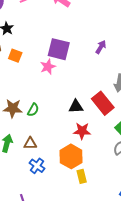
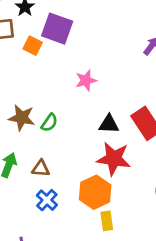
purple square: (59, 49) -> (57, 29), moved
pink star: (48, 67) -> (86, 80), moved
red star: (82, 131) -> (114, 159), size x1.4

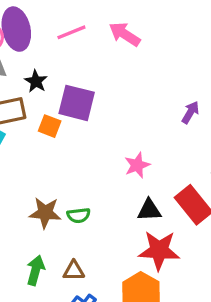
pink star: (86, 80) -> (137, 165), moved
green semicircle: (49, 123) -> (79, 215), turned 54

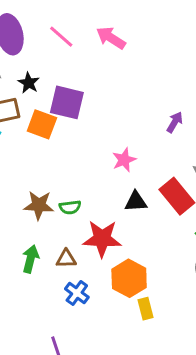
pink line: (71, 32) -> (61, 37), turned 64
purple arrow: (190, 112) -> (175, 122), moved
orange square: (50, 126) -> (42, 124), size x1.4
red star: (159, 250) -> (102, 239), moved

